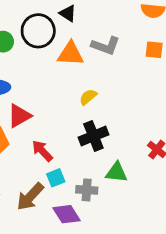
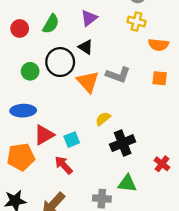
orange triangle: (71, 54) -> (88, 82), turned 45
black cross: (93, 136) -> (123, 143), moved
cyan square: (56, 178) -> (72, 140), moved

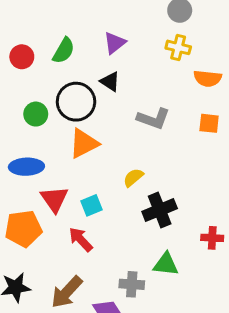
orange triangle: (88, 82) -> (84, 143), moved, turned 45
red triangle: (44, 135) -> (54, 199), turned -35
red cross: (162, 164) -> (212, 238), turned -35

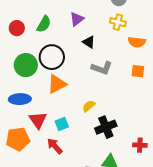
black triangle: (110, 82) -> (89, 42), moved
green circle: (36, 114) -> (26, 65), size x1.5

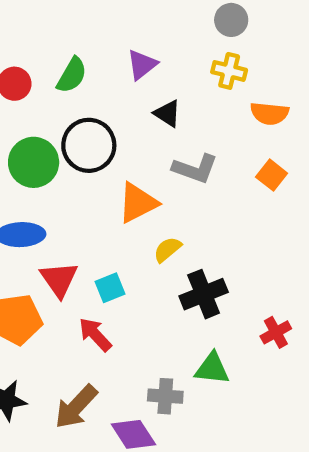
orange square: (138, 71) -> (272, 175), turned 32
orange triangle: (57, 84) -> (138, 203), moved
red cross: (140, 145) -> (276, 332), turned -32

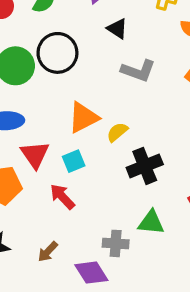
orange triangle: (138, 203) -> (83, 118), moved
brown arrow: (76, 407) -> (48, 252), size x0.6

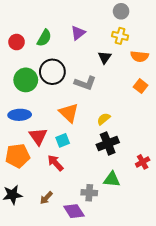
black triangle: (117, 29) -> (105, 57), moved, turned 32
gray L-shape: (138, 71) -> (85, 83), moved
orange triangle: (83, 118) -> (69, 113), turned -50
yellow semicircle: (117, 132) -> (104, 119), moved

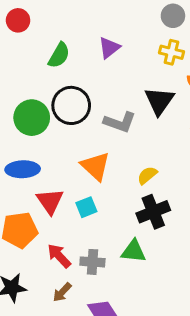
red circle: (17, 42) -> (18, 20), moved
black triangle: (105, 57) -> (159, 101), moved, size x1.5
red arrow: (55, 163) -> (59, 256), moved
green triangle: (112, 179) -> (133, 251), moved
gray cross: (89, 193) -> (92, 262), moved

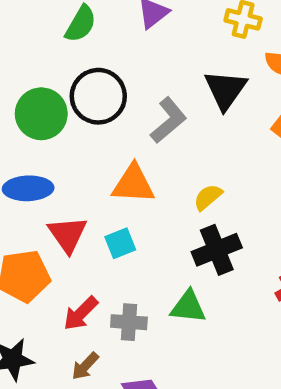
gray L-shape: (120, 122) -> (168, 120), turned -60
orange triangle: (96, 166) -> (133, 184), turned -40
red arrow: (59, 256) -> (81, 313), turned -92

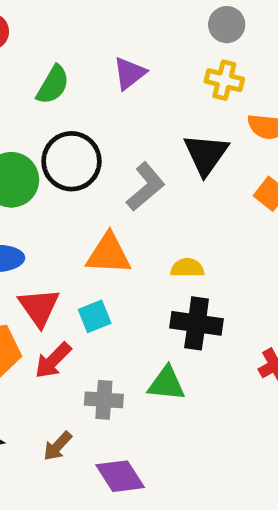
yellow semicircle: (208, 197) -> (187, 268), turned 40
black cross: (217, 250) -> (197, 323), turned 30
red arrow: (81, 313) -> (53, 360), moved

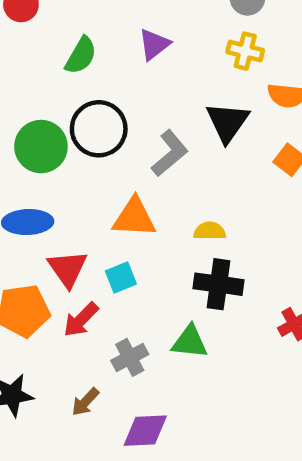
gray cross: (104, 400) -> (130, 357), turned -32
purple diamond: (120, 476) -> (145, 431), turned -60

